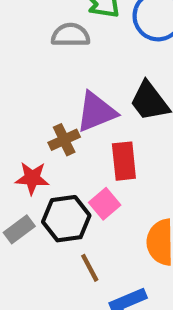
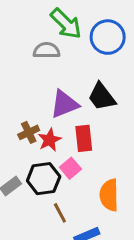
brown cross: (64, 140) -> (29, 132), moved
red star: (32, 178) -> (50, 140), moved, turned -30

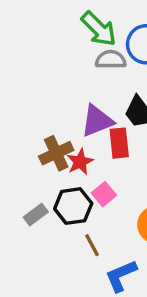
gray semicircle: (47, 50) -> (111, 60), moved
brown cross: (29, 132) -> (56, 153), size x1.4
red rectangle: (84, 138) -> (119, 143), moved

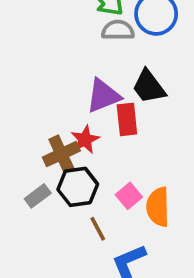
brown cross: (56, 153) -> (61, 154), moved
pink square: (104, 194) -> (129, 196), moved

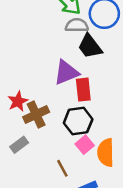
black trapezoid: (149, 87) -> (90, 46), moved
red star: (85, 139) -> (18, 101), moved
black hexagon: (78, 187) -> (78, 121), moved

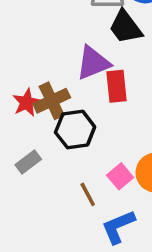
brown cross: (36, 115) -> (52, 101), moved
black hexagon: (78, 121) -> (75, 130), moved
pink square: (85, 145) -> (120, 176), moved

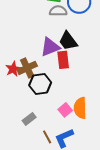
black trapezoid: (125, 27) -> (68, 41), moved
gray rectangle: (28, 162) -> (29, 119), moved
brown line: (88, 194) -> (47, 137), moved

